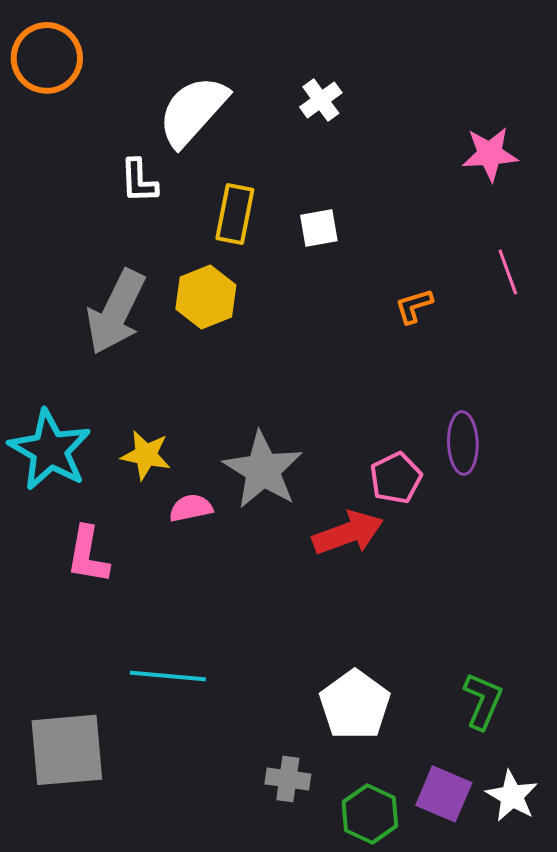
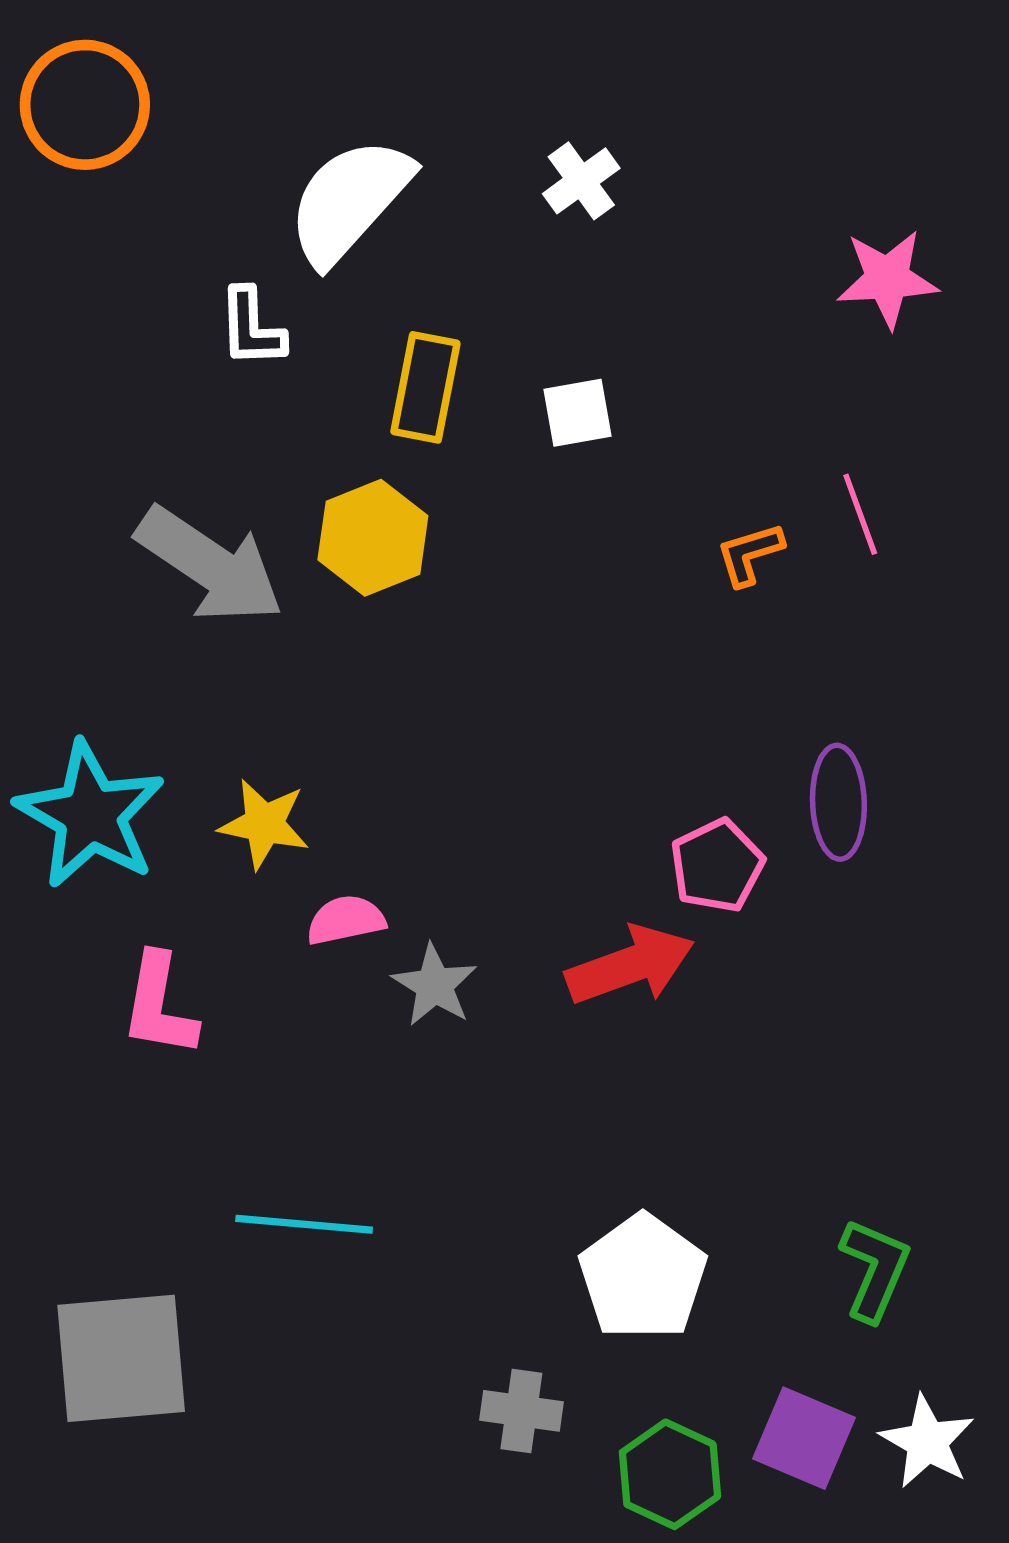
pink line: (508, 272) -> (860, 514), moved
gray arrow: (116, 312) -> (210, 565), turned -82
gray star: (263, 470) -> (434, 985), moved, size x0.6

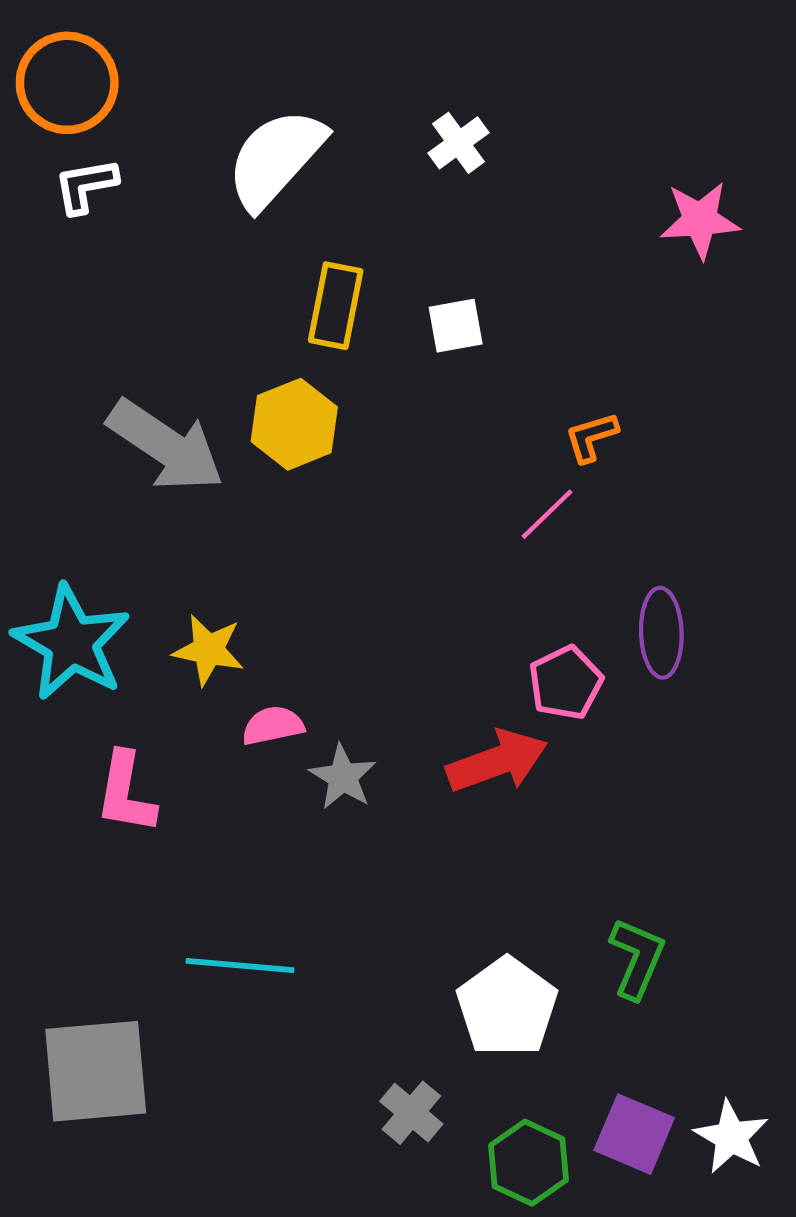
white L-shape: (252, 328) -> (86, 186), moved, turned 82
pink line: (860, 514) -> (547, 514), moved, turned 66
green L-shape: (875, 1270) -> (637, 958), moved
gray cross: (521, 1411) -> (411, 1113), turned 32

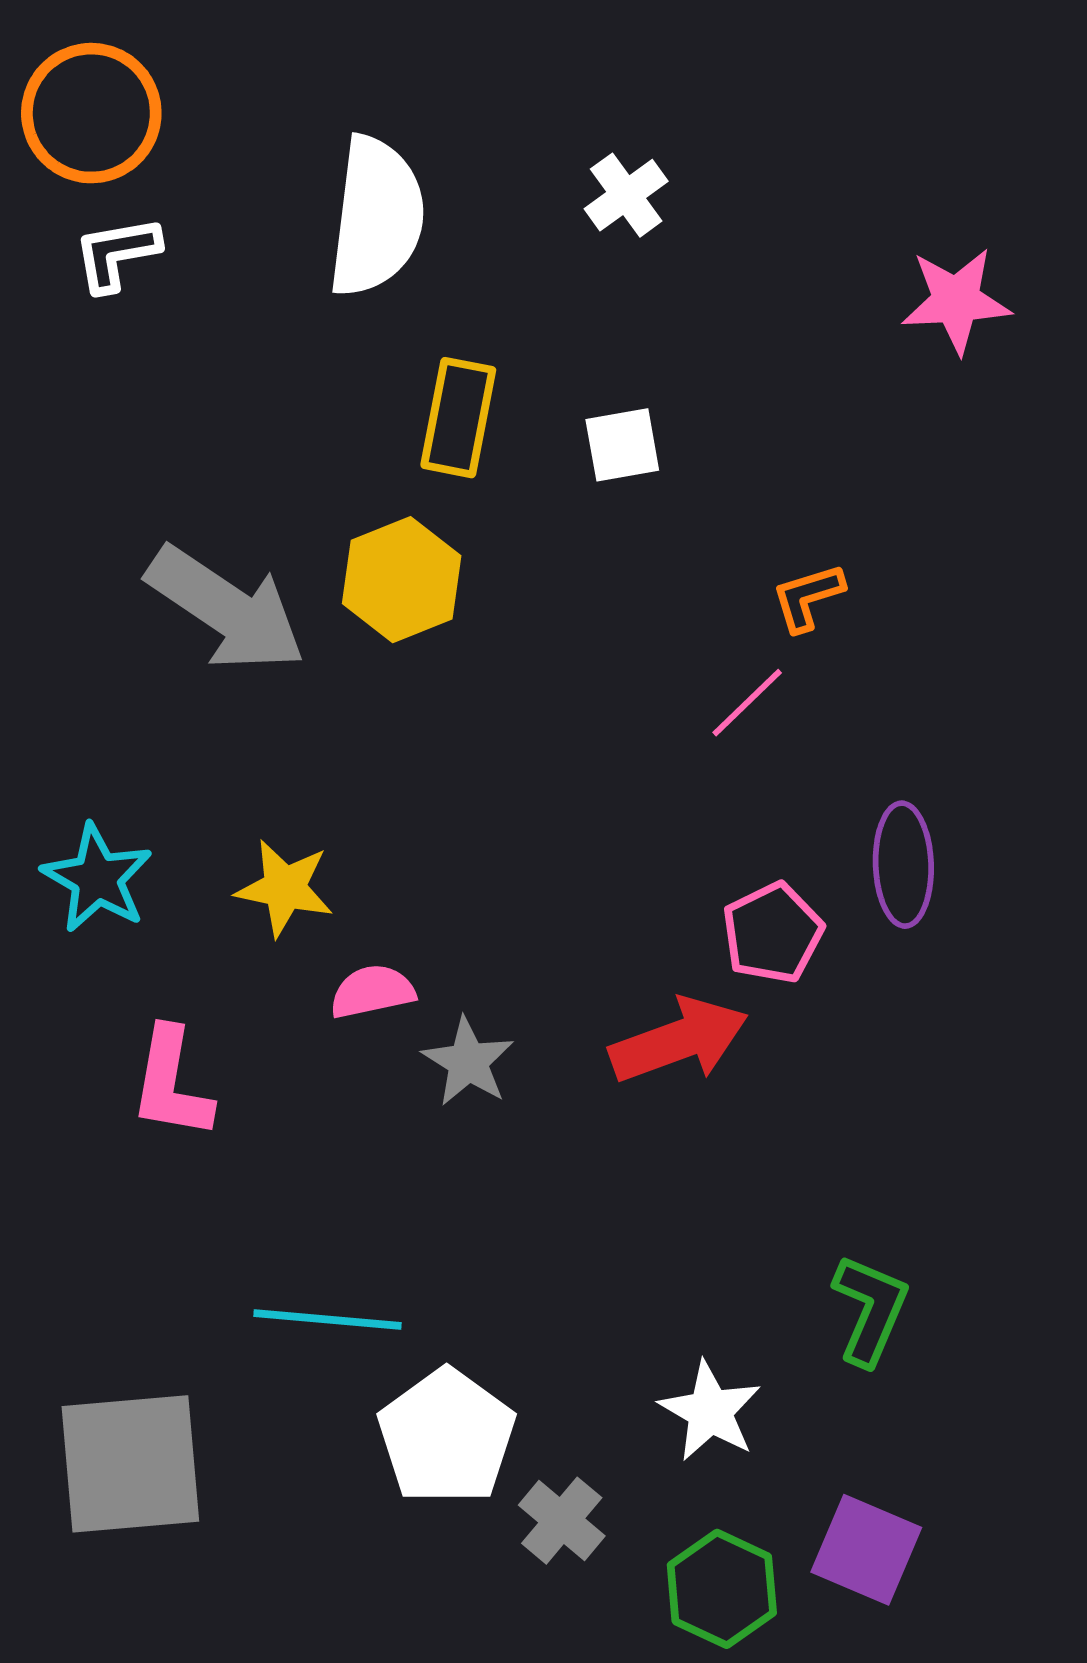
white semicircle: (276, 159) -> (376, 217), turned 145
cyan star: (71, 643) -> (97, 878), size x0.7
white pentagon: (507, 1007) -> (447, 1437), moved
white star: (731, 1137) -> (710, 1411), moved

